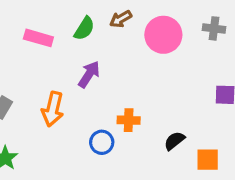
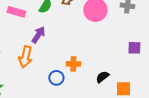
purple arrow: (89, 74) -> (38, 35), moved

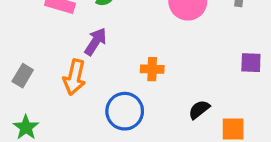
orange cross: (73, 64) -> (152, 69), moved
blue circle: (56, 78) -> (125, 111), size x1.5

